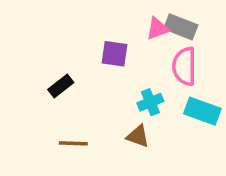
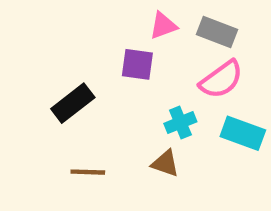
pink triangle: (158, 29) -> (163, 26), moved
pink semicircle: (184, 66) -> (221, 79), turned -126
black rectangle: (61, 86) -> (73, 103), size x1.4

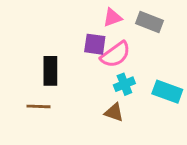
pink semicircle: (221, 79) -> (116, 55), moved
black rectangle: (73, 103) -> (50, 71), turned -52
brown line: (88, 172) -> (38, 106), moved

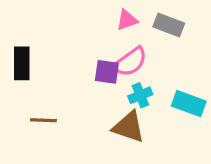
purple square: (95, 44) -> (107, 72), moved
black rectangle: (50, 71) -> (22, 63), moved
brown triangle: (114, 112) -> (129, 127), size x1.5

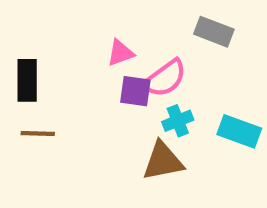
pink triangle: (127, 20) -> (120, 53), moved
brown line: (43, 120) -> (38, 133), moved
brown triangle: (129, 127) -> (163, 161), turned -30

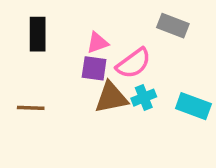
black rectangle: (27, 80) -> (38, 34), moved
purple square: (135, 91) -> (94, 68), moved
brown triangle: (163, 161) -> (111, 98), moved

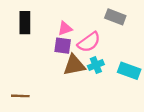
brown line: (31, 108) -> (20, 96), moved

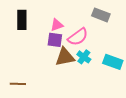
cyan cross: (96, 65) -> (84, 57), turned -32

